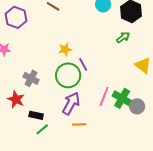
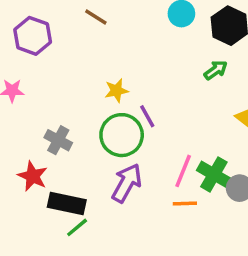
black rectangle: (36, 115) -> (67, 204), size x1.5
orange line: (79, 124) -> (185, 204), moved

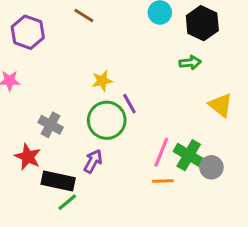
green arrow: (216, 70) -> (190, 63), turned 30
purple arrow: (127, 183) -> (93, 161), moved, size x0.7

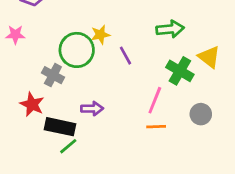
green arrow: (190, 63) -> (170, 29), moved, size x1.4
green circle: (107, 120) -> (77, 50), moved
green cross: (189, 155) -> (180, 71), moved
purple arrow: (93, 161) -> (92, 109), turned 60

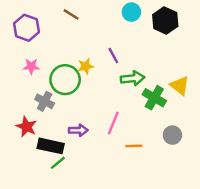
green arrow: (170, 29) -> (133, 78), moved
pink star: (15, 35) -> (31, 66), moved
purple line: (125, 56) -> (113, 55), moved
pink line: (155, 100) -> (113, 123), moved

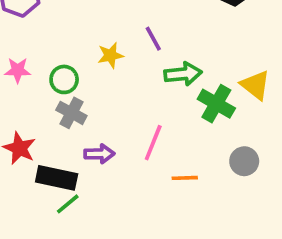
pink star: (31, 66) -> (18, 70), moved
green circle: (65, 80) -> (64, 79), moved, size x0.6
gray cross: (45, 101) -> (71, 113), moved

